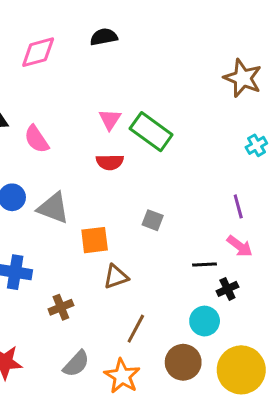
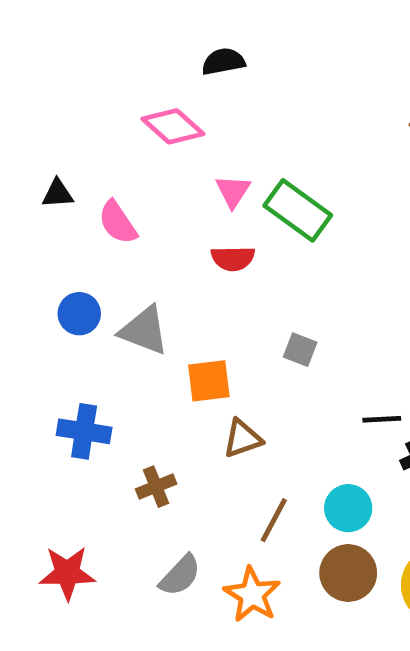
pink diamond: (38, 52) -> (173, 126), moved, turned 57
cyan circle: (205, 321) -> (348, 508), moved

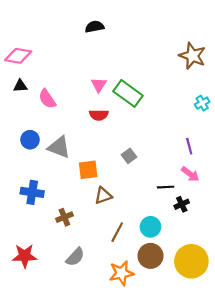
pink diamond: (173, 126) -> (18, 56), moved, turned -32
gray square: (300, 350) -> (129, 156), turned 32
orange star: (252, 595) -> (121, 273), moved, turned 30

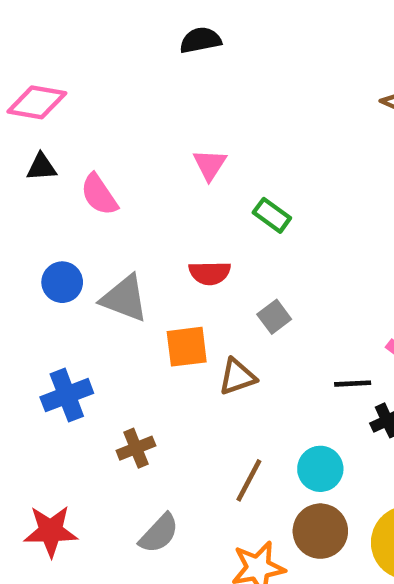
green rectangle: (128, 93) -> (272, 215), moved, size x0.6
red semicircle: (99, 115) -> (210, 273), moved
blue cross: (32, 192) -> (67, 395), turned -30
brown triangle: (103, 196) -> (237, 377), moved

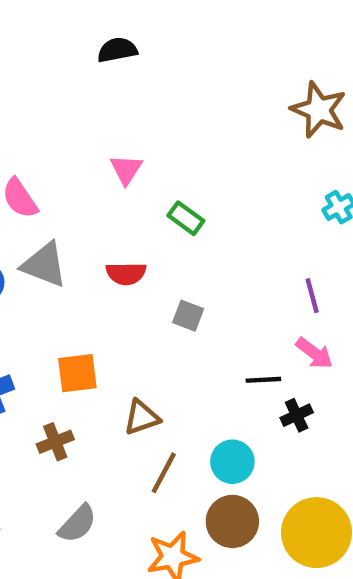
gray triangle: (124, 298) -> (44, 265), moved
gray square: (274, 317) -> (188, 316), turned -32
orange square: (187, 347) -> (77, 373), moved
brown triangle: (237, 377) -> (142, 417), moved

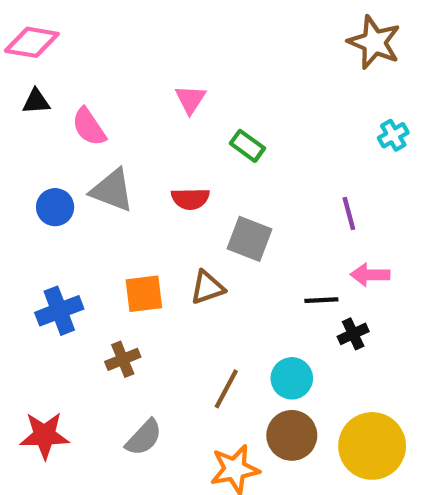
purple line: (312, 296) -> (349, 213), moved
gray square: (188, 316) -> (250, 239), size x1.5
pink arrow: (314, 353) -> (370, 275), turned 144
brown triangle: (142, 417) -> (207, 287), moved

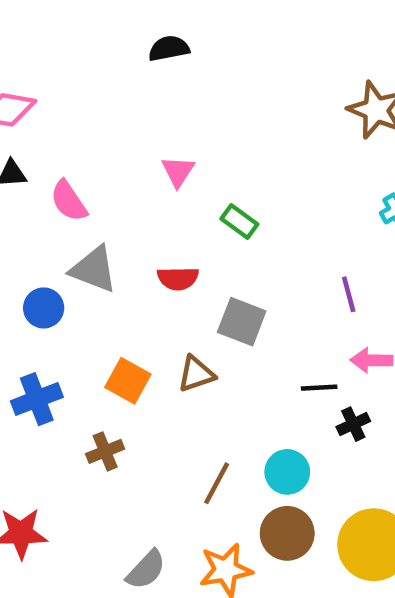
blue circle: (55, 207) -> (44, 308), moved
orange square: (144, 294) -> (128, 381), turned 36
gray semicircle: (144, 438) -> (146, 570), moved

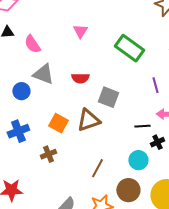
green rectangle: (239, 221) -> (129, 48), moved, size x1.8
brown triangle: (196, 374) -> (88, 120), size x1.4
cyan circle: (287, 472) -> (138, 160), moved

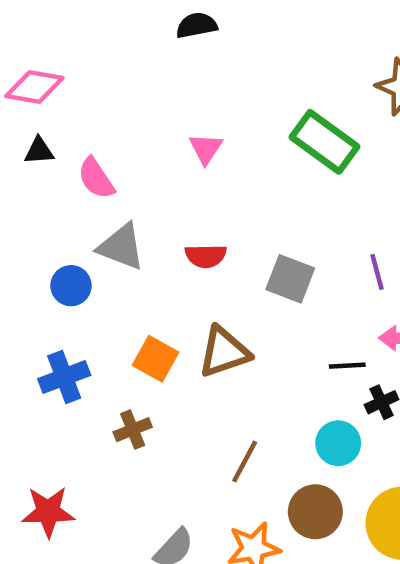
green rectangle: (129, 48) -> (324, 142), moved
gray square: (108, 97) -> (290, 279), moved

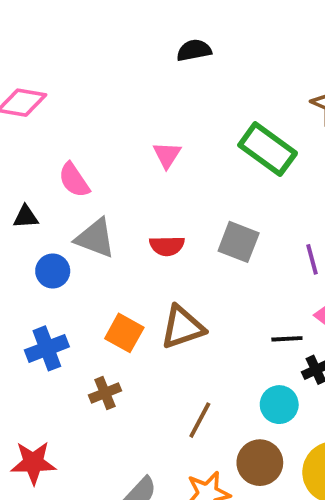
black semicircle: (197, 25) -> (194, 50), moved
black triangle: (39, 151) -> (26, 217), moved
gray square: (290, 279) -> (239, 242), moved

